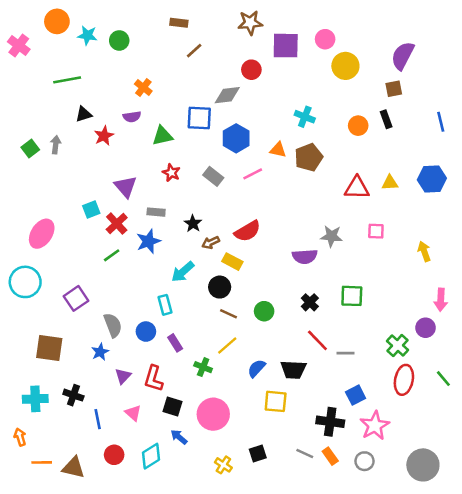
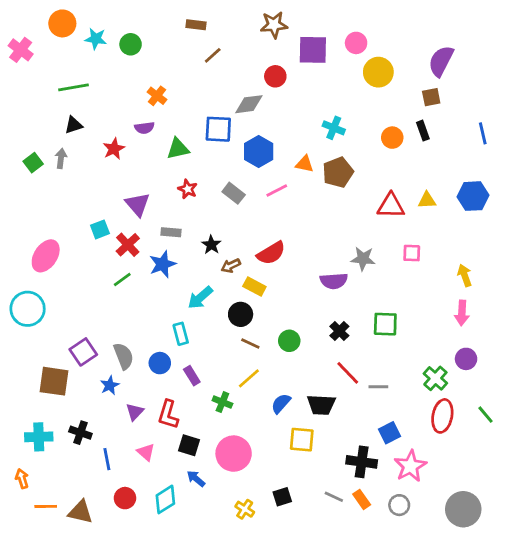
black triangle: (84, 114) -> (73, 125), moved
purple square: (76, 298) -> (83, 352), moved
pink arrow: (441, 300) -> (462, 313), moved

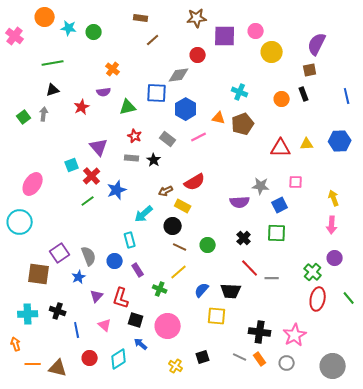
gray rectangle: (171, 232) -> (132, 158), moved
black star: (211, 245) -> (154, 160), moved
blue square: (389, 433) -> (280, 205), moved

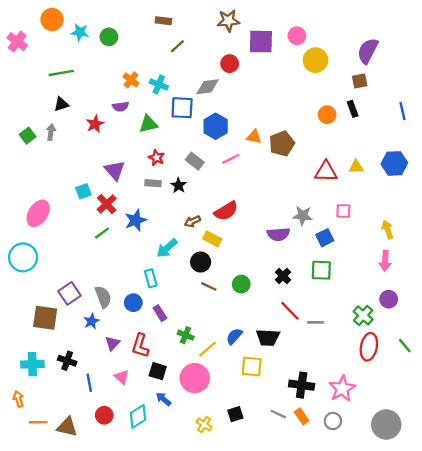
cyan cross: (240, 92) -> (159, 84), moved
yellow line: (179, 272) -> (208, 349), moved

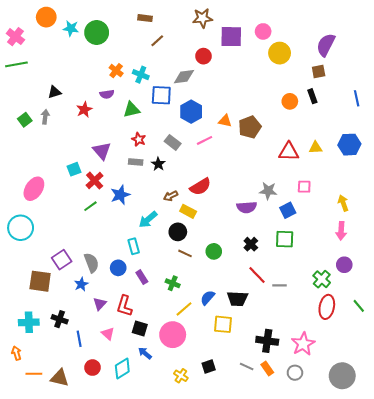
green circle: (109, 37) -> (97, 32), size x1.5
green line: (61, 73) -> (16, 64), moved
green cross: (186, 335) -> (173, 283), moved

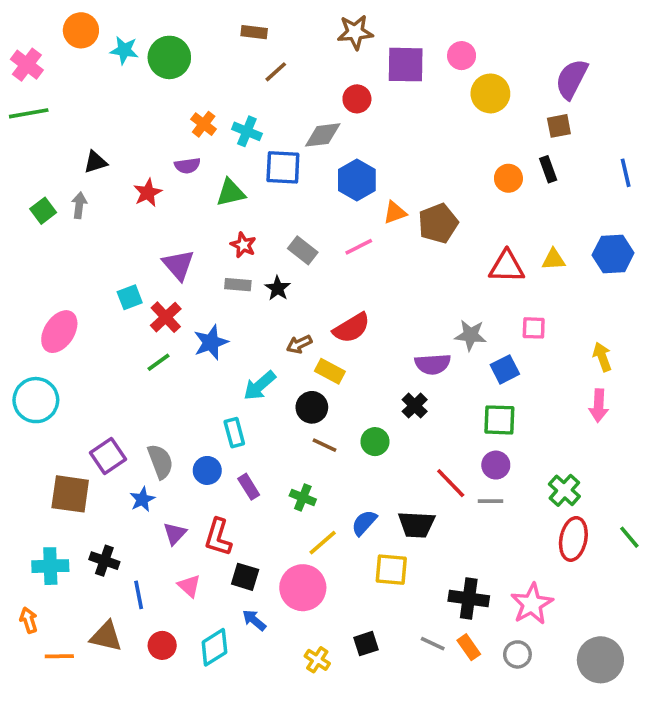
blue hexagon: (191, 112) -> (357, 180), moved
orange triangle: (225, 121) -> (395, 213), turned -32
black cross: (251, 244) -> (415, 406), moved
purple circle: (344, 265) -> (496, 465), moved
brown triangle: (60, 378) -> (106, 636), moved

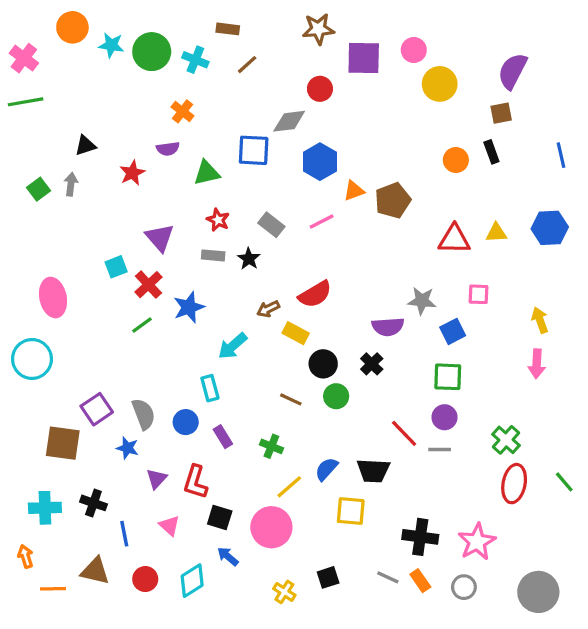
cyan cross: (247, 131) -> (195, 60), moved
pink ellipse: (59, 332) -> (53, 298), turned -45
black circle: (312, 407) -> (323, 364), moved
blue star: (142, 499) -> (127, 448), turned -30

